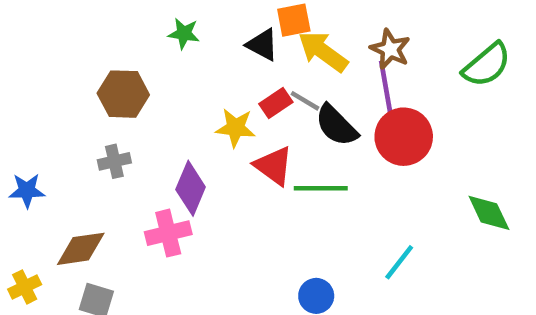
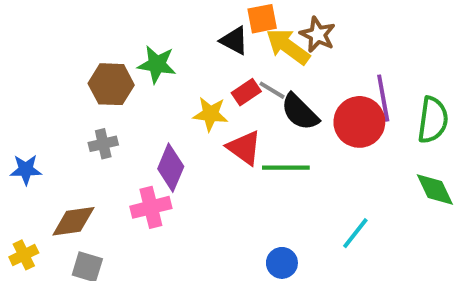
green star: (184, 33) -> (157, 64), moved, size x1.4
brown star: (390, 49) -> (318, 35), moved
green semicircle: (487, 65) -> (433, 120), moved, turned -42
purple line: (386, 87) -> (383, 98), moved

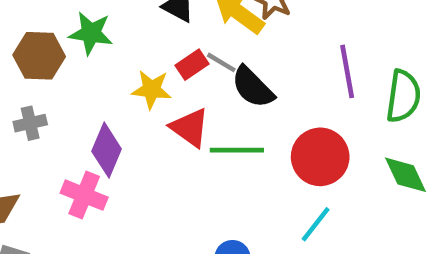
red circle: (359, 122) -> (320, 157), moved
pink cross: (151, 207) -> (84, 195), turned 36

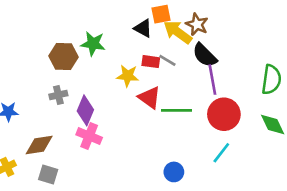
red rectangle: (192, 65) -> (151, 62), turned 42
purple line: (347, 71) -> (212, 80), moved
black semicircle: (253, 87) -> (205, 55), moved
purple diamond: (107, 150) -> (85, 110), moved

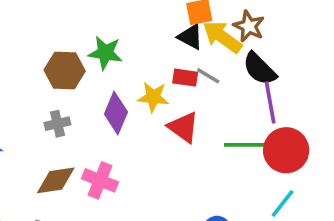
black triangle: (143, 28) -> (190, 37), moved
purple diamond: (85, 110) -> (116, 113), moved
green line: (176, 110) -> (245, 145), moved
brown diamond: (39, 145) -> (56, 180), moved

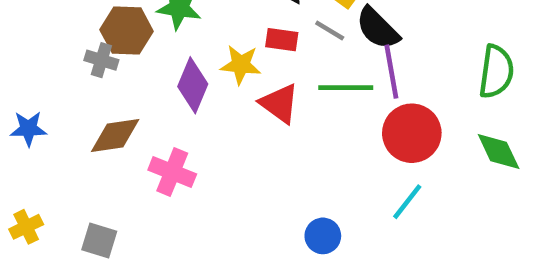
gray line: (208, 76) -> (330, 31), moved
gray cross: (57, 124) -> (101, 60), moved, turned 30
green line: (245, 145) -> (346, 88), moved
brown diamond: (56, 180) -> (115, 135), moved

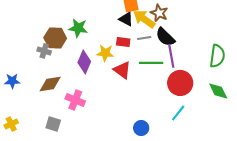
gray line: (330, 31) -> (144, 38), turned -40
gray square: (99, 240) -> (53, 124), moved

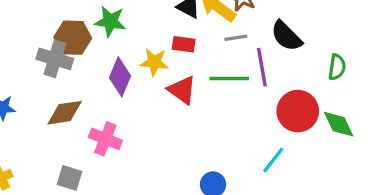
black semicircle: (165, 37) -> (286, 36), moved
gray line: (144, 38) -> (236, 38), moved
gray cross: (44, 51) -> (55, 59), size x1.5
green semicircle: (217, 56) -> (337, 67), size x0.7
red circle: (180, 83) -> (298, 111), moved

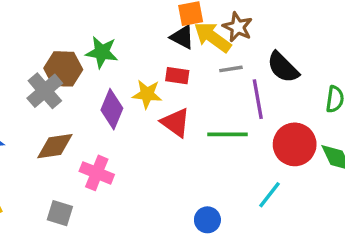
gray cross: (55, 59) -> (45, 91), turned 32
green line: (229, 78) -> (228, 134), moved

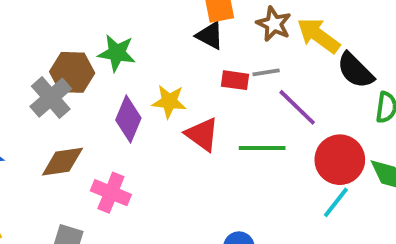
yellow arrow: (212, 37) -> (318, 36), moved
black semicircle: (283, 67) -> (355, 70), moved
red rectangle: (177, 76) -> (235, 80), moved
purple line: (258, 99) -> (297, 107), turned -36
cyan line: (269, 195) -> (336, 202), moved

